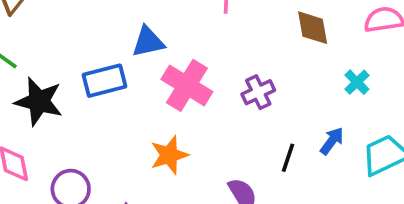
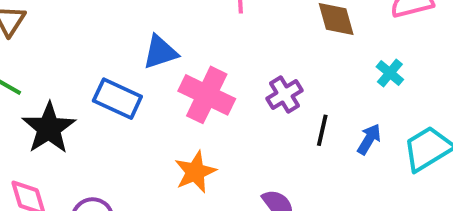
blue rectangle: (105, 81) -> (117, 99), turned 45
black star: (39, 101) -> (49, 128), turned 30
black line: (288, 158) -> (322, 130), moved

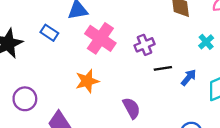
blue rectangle: (117, 99) -> (49, 33), size x0.7
black line: (322, 130) -> (163, 68), turned 60

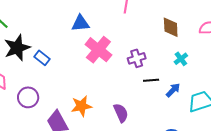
blue rectangle: (49, 33) -> (42, 58), moved
cyan cross: (206, 42) -> (181, 59), moved
orange star: (87, 81) -> (81, 106), moved

